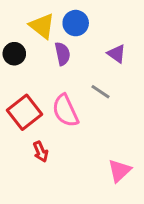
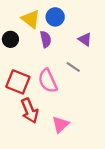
red square: (25, 112) -> (18, 82), turned -30
red arrow: (41, 152) -> (30, 111), size x1.6
pink triangle: (119, 171) -> (60, 124), moved

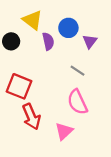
blue circle: (55, 17) -> (68, 28), moved
purple triangle: (85, 39) -> (90, 41), turned 32
pink semicircle: (48, 81) -> (77, 102), moved

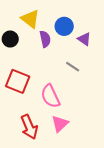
purple triangle: (90, 41) -> (84, 39), turned -32
pink semicircle: (77, 102) -> (50, 96), moved
red arrow: (31, 117) -> (29, 127), moved

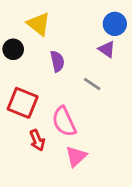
blue circle: (64, 26) -> (115, 24), moved
purple semicircle: (45, 39) -> (57, 61), moved
red arrow: (29, 127) -> (37, 140), moved, size x0.7

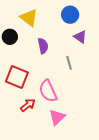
blue circle: (115, 24) -> (70, 15), moved
gray line: (92, 84) -> (69, 63), turned 40
red arrow: (37, 140) -> (28, 105), turned -105

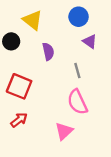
pink semicircle: (48, 91) -> (77, 102), moved
red arrow: (28, 105) -> (19, 120), moved

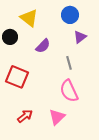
purple triangle: (90, 41) -> (80, 37), turned 48
purple semicircle: (48, 52) -> (43, 46), turned 56
red arrow: (19, 120) -> (25, 116), moved

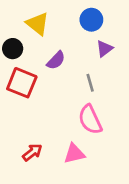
red square: (17, 77) -> (22, 83), moved
pink triangle: (57, 117) -> (74, 154), turned 30

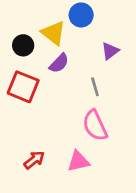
blue circle: (91, 20) -> (81, 15), moved
yellow triangle: (38, 24) -> (54, 33), moved
black circle: (13, 49) -> (23, 45), moved

